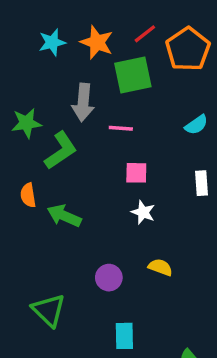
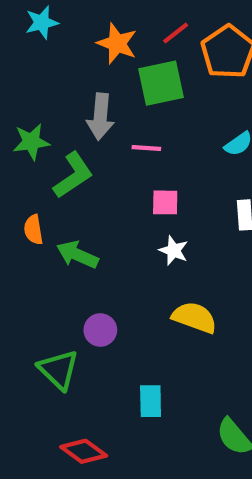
cyan star: (52, 42) -> (42, 23), moved
yellow semicircle: (160, 267) -> (194, 317), size x1.5
purple circle: (109, 278) -> (100, 330), moved

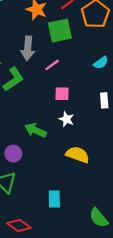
pink line: (146, 148) -> (52, 65), turned -40
green arrow: (77, 255) -> (35, 130), moved
purple circle: (100, 330) -> (13, 154), moved

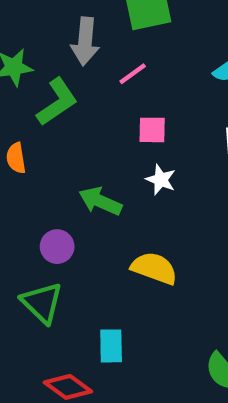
yellow semicircle: (78, 155) -> (154, 268), moved
cyan rectangle: (54, 199) -> (111, 346), moved

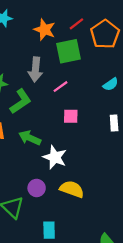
white star: (161, 180) -> (55, 157), moved, size x1.5
green arrow: (100, 201) -> (30, 138), moved
purple circle: (57, 247) -> (37, 188), moved

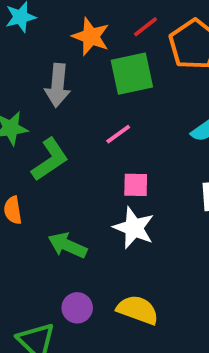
gray arrow: (35, 70) -> (58, 85), moved
green arrow: (30, 138) -> (67, 245), moved
white star: (55, 157) -> (134, 228), moved

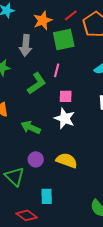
orange star: (91, 37) -> (43, 20), turned 30
pink line: (118, 134) -> (57, 70), turned -40
green L-shape: (50, 159) -> (37, 83), moved

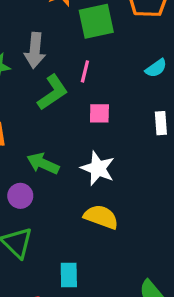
gray arrow: (26, 45) -> (35, 50), moved
white star: (65, 118) -> (98, 168), moved
purple circle: (36, 159) -> (20, 196), moved

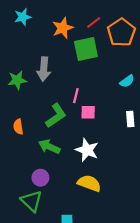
pink line: (85, 71) -> (76, 96), moved
green L-shape: (53, 92) -> (56, 116), moved
purple circle: (20, 196) -> (40, 178), moved

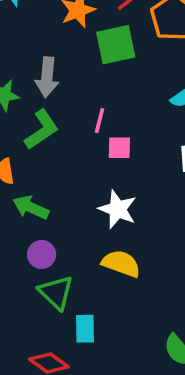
green L-shape: (56, 116) -> (42, 130), moved
green arrow: (49, 147) -> (31, 207), moved
green triangle: (32, 201) -> (56, 292), moved

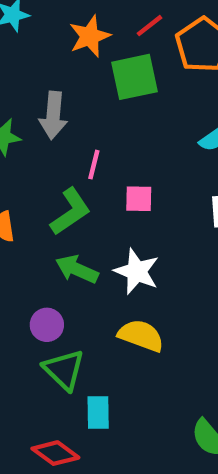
pink line: (99, 121) -> (94, 165), moved
green L-shape: (42, 130) -> (70, 212), moved
green arrow: (31, 207) -> (77, 269), moved

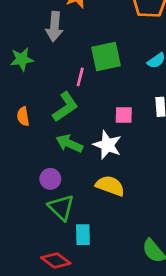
green square: (135, 77) -> (106, 57), moved
gray arrow: (53, 115) -> (54, 27), moved
pink square: (139, 199) -> (124, 115), moved

